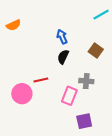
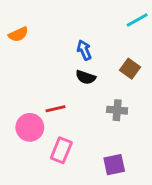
black semicircle: (63, 57) -> (86, 77), turned -96
pink rectangle: (69, 96) -> (61, 150), moved

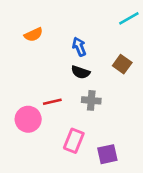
orange semicircle: (18, 34) -> (33, 35), moved
gray cross: (117, 110) -> (91, 100), moved
pink rectangle: (61, 150) -> (74, 141), moved

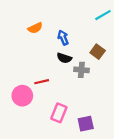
orange semicircle: (33, 35) -> (35, 28), moved
gray cross: (91, 100) -> (81, 70), moved

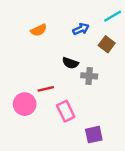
blue arrow: (63, 38) -> (81, 29), moved, turned 88
brown square: (98, 52) -> (107, 44), moved
pink rectangle: (59, 113) -> (66, 111), moved, turned -48

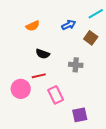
black semicircle: (70, 63) -> (43, 54), moved

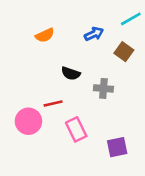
black semicircle: (43, 54) -> (71, 73), moved
purple square: (80, 115) -> (117, 147), moved

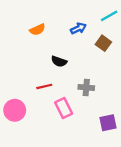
gray cross: (103, 88) -> (86, 88), moved
pink circle: (28, 121) -> (15, 110), moved
purple square: (117, 147) -> (108, 123), moved

